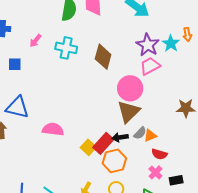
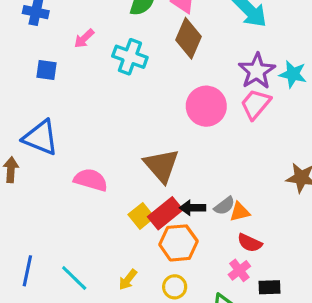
cyan star: (171, 44) -> (293, 74), turned -30
brown diamond: (103, 57) -> (188, 38), moved
pink trapezoid: (150, 66) -> (255, 104), turned -30
pink circle: (130, 88) -> (206, 106), moved
brown triangle: (129, 112) -> (162, 165), moved, turned -35

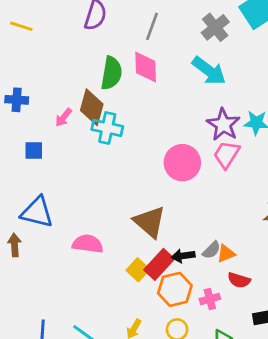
brown diamond: (188, 38) -> (92, 107), moved
pink cross: (239, 270) -> (210, 299), moved, turned 30

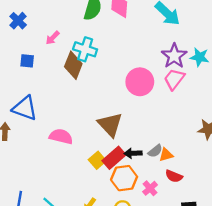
blue cross: (17, 100) -> (18, 21), turned 35
brown diamond: (92, 107) -> (73, 65), moved
pink cross: (210, 299) -> (150, 188), turned -32

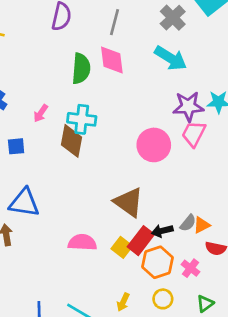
purple star: (174, 56) -> (188, 106), turned -30
pink semicircle: (61, 136) -> (82, 242), moved

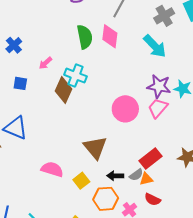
green semicircle: (81, 69) -> (85, 37), turned -30
red rectangle: (141, 241) -> (150, 159), moved

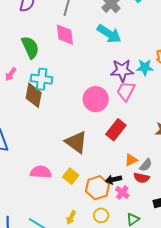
green semicircle: (85, 37) -> (30, 47), moved
red rectangle: (150, 159) -> (116, 130), moved
gray semicircle: (136, 175) -> (146, 165), moved
black arrow: (115, 176) -> (113, 179), moved

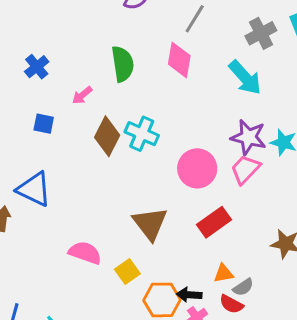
cyan cross: (42, 79) -> (142, 134), moved

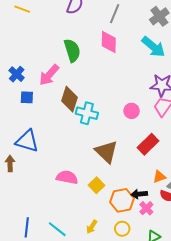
blue cross: (37, 67) -> (17, 74), moved
pink arrow: (82, 95) -> (49, 75), size x1.6
cyan cross: (142, 134) -> (87, 113), moved
pink circle: (197, 168) -> (132, 111), size x0.6

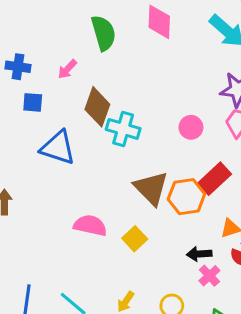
blue cross: (17, 74) -> (18, 67), turned -35
pink arrow: (49, 75) -> (67, 69), size x0.6
blue triangle: (27, 141) -> (58, 148), moved
orange hexagon: (122, 200) -> (186, 197), moved

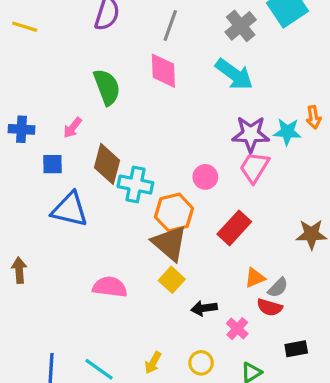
blue square: (33, 102) -> (53, 164), moved
orange hexagon: (186, 197) -> (174, 213), moved
yellow square: (135, 239) -> (172, 280), moved
black arrow: (199, 254) -> (204, 308), moved

